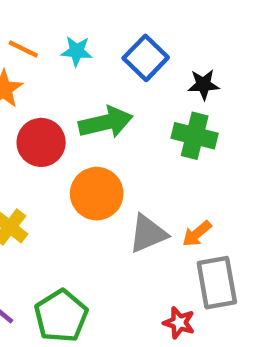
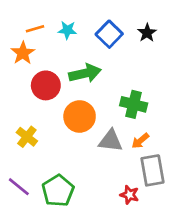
orange line: (23, 49) -> (35, 29), turned -42
black star: (204, 85) -> (147, 33), moved, turned -30
green cross: (195, 136) -> (134, 104), moved
gray triangle: (148, 234) -> (111, 141), turned 30

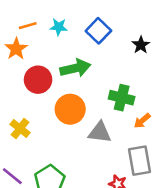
black star: (147, 33) -> (141, 45), moved
orange arrow: (140, 141) -> (142, 121), moved

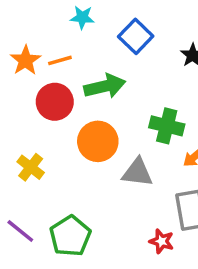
orange line: (28, 26) -> (60, 60), moved
cyan star: (59, 27) -> (82, 17), moved

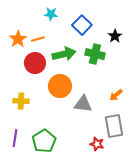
green cross: (167, 126) -> (95, 54), moved
yellow cross: (31, 167) -> (21, 101), turned -35
purple line: (20, 231) -> (15, 138), turned 60

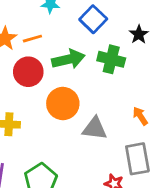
orange arrow: (116, 95) -> (140, 116), turned 96

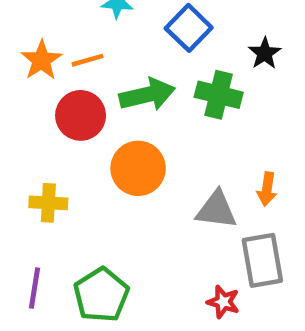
orange arrow: (140, 116) -> (267, 189), turned -138
gray triangle: (95, 128) -> (216, 210), moved

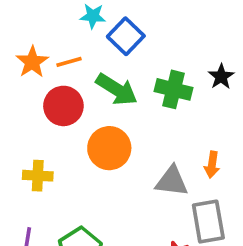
blue square: (189, 28) -> (126, 36), moved
black star: (265, 53) -> (221, 77), moved
green arrow: (147, 95) -> (117, 89), turned 45

